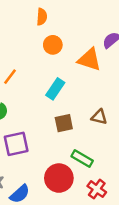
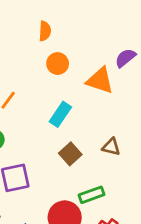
brown square: (64, 123) -> (70, 154), turned -30
green rectangle: (82, 158) -> (91, 195), turned -50

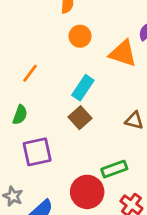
brown square: (70, 154) -> (80, 118), moved

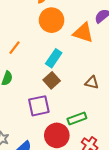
orange circle: (80, 36) -> (52, 20), size x1.5
purple square: (37, 152) -> (39, 106), moved

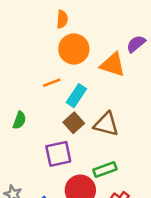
orange line: (15, 48) -> (52, 83), moved, turned 32
brown triangle: (92, 83) -> (106, 124), moved, size x1.5

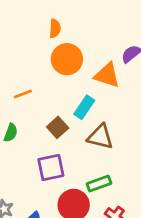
orange line: (52, 83) -> (23, 94), moved
cyan rectangle: (76, 96) -> (84, 107), moved
brown square: (74, 123) -> (58, 127), moved

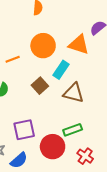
orange circle: (67, 59) -> (43, 46), moved
purple square: (51, 167) -> (24, 130), moved

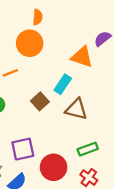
orange circle: (43, 46) -> (30, 43), moved
green rectangle: (73, 130) -> (88, 149), moved

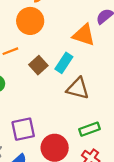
brown square: (40, 101) -> (38, 65), moved

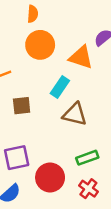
orange circle: (30, 21) -> (40, 45), moved
brown square: (38, 65) -> (22, 106), moved, turned 36

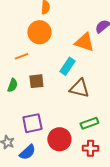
orange circle: (40, 45) -> (39, 32), moved
red cross: (88, 189) -> (90, 148), turned -35

